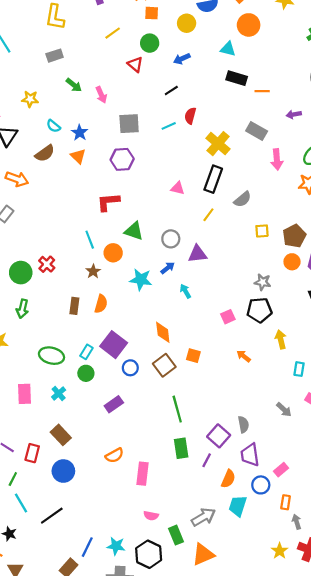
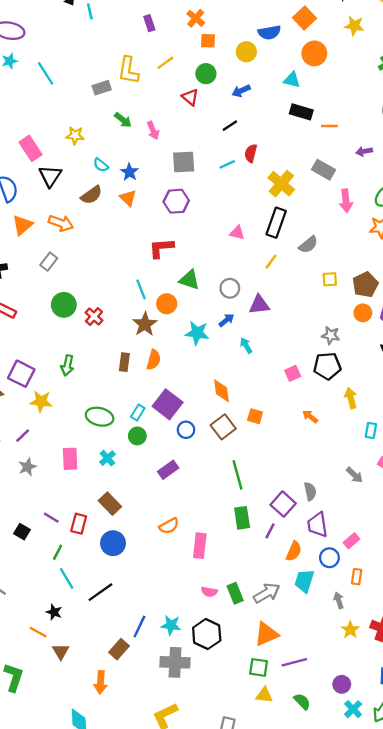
yellow L-shape: (55, 17) -> (128, 70), moved
brown star: (93, 271) -> (145, 324), size x1.5
green circle: (21, 273) -> (64, 305), moved
gray arrow: (297, 522) -> (339, 600), moved
green rectangle: (176, 535) -> (235, 593), moved

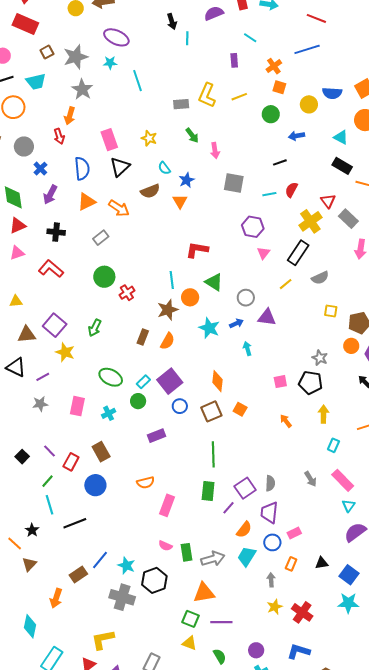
red triangle: (190, 97) -> (328, 201), moved
purple hexagon: (176, 201) -> (253, 227), moved
pink triangle: (237, 233) -> (264, 253), turned 40

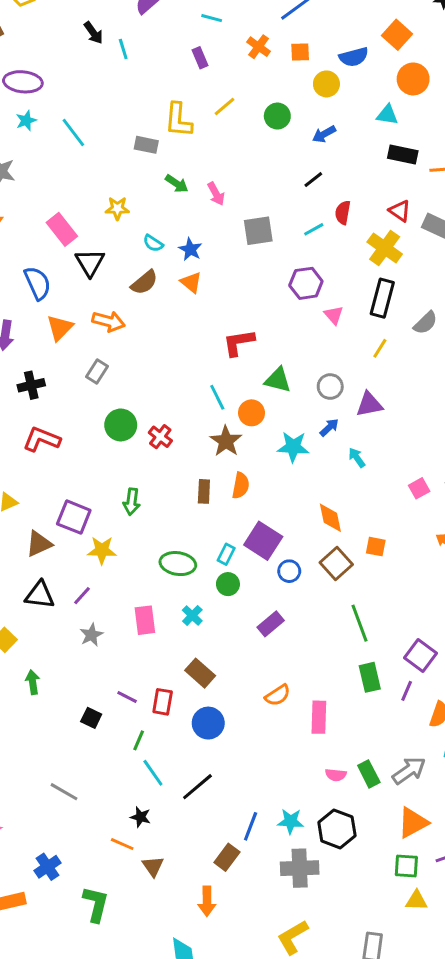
orange square: (279, 87) -> (300, 52), moved
gray rectangle: (181, 104) -> (146, 145), turned 35

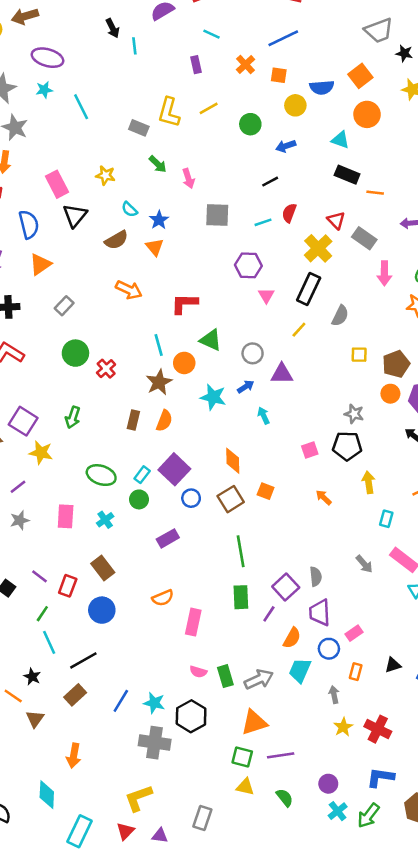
orange arrow: (108, 321) -> (129, 290), moved
gray semicircle: (425, 323) -> (340, 316), turned -30
brown rectangle: (227, 857) -> (75, 695), moved

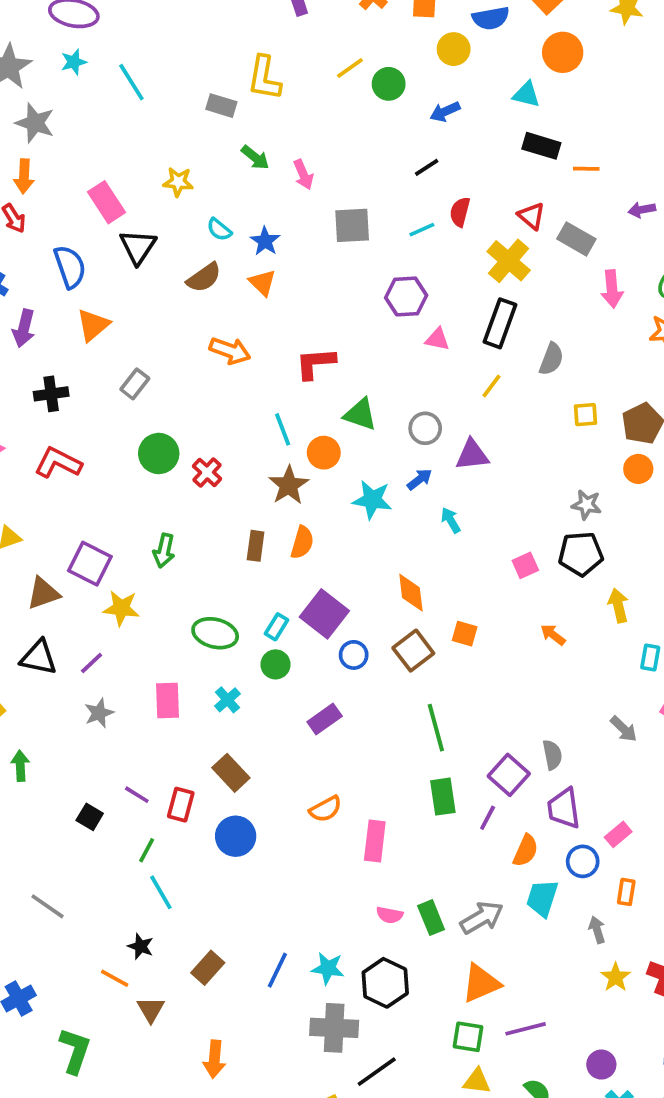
yellow line: (209, 108) -> (350, 68), moved
pink triangle: (266, 295) -> (437, 339), turned -42
black line: (83, 660) -> (377, 1072), moved

